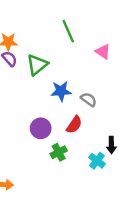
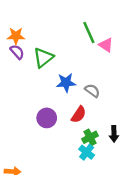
green line: (68, 31) -> (89, 33), moved
green cross: (59, 152) -> (90, 137), moved
cyan cross: (97, 161) -> (87, 152), moved

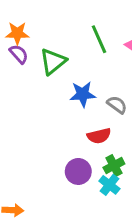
green line: (89, 33) -> (99, 39), moved
red semicircle: (79, 115) -> (99, 136), turned 42
purple circle: (47, 118) -> (78, 171), moved

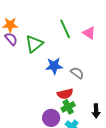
green cross: (114, 166) -> (68, 107), moved

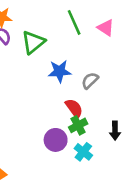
gray semicircle: (77, 73) -> (90, 81), turned -80
red semicircle: (65, 94) -> (74, 108), turned -112

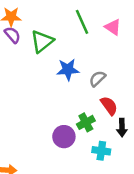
red semicircle: (74, 108) -> (109, 106), moved
cyan cross: (83, 152) -> (101, 151), moved, turned -30

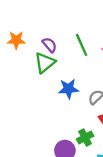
purple semicircle: (12, 35) -> (49, 45), moved

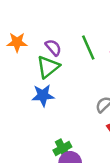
blue star: (68, 89) -> (43, 95), moved
green cross: (85, 137) -> (62, 149), moved

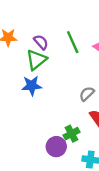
green cross: (62, 149) -> (72, 134), moved

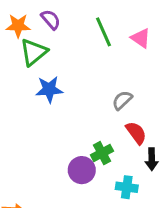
purple semicircle: (41, 42) -> (51, 19), moved
green triangle: (36, 60) -> (34, 52), moved

